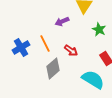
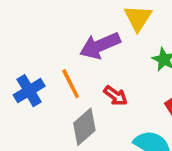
purple arrow: (62, 21) -> (100, 46), size x1.6

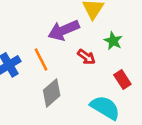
red arrow: (115, 96) -> (86, 57), moved

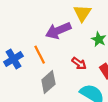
red arrow: (86, 57) -> (79, 63), moved

